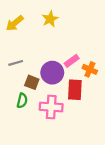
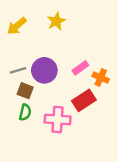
purple circle: (52, 73) -> (44, 70), moved
brown square: (32, 82) -> (25, 91), moved
red rectangle: (75, 90) -> (84, 100), turned 54

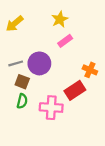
yellow star: (56, 21) -> (60, 19), moved
pink rectangle: (80, 68) -> (65, 41), moved

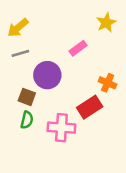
yellow star: (60, 19) -> (106, 23), moved
gray line: (16, 63) -> (20, 53), moved

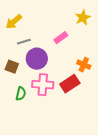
gray line: (20, 53) -> (24, 42), moved
brown square: (27, 97) -> (12, 67), moved
pink cross: (61, 128) -> (43, 85), moved

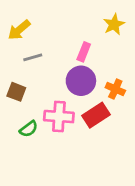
pink rectangle: (61, 38) -> (84, 52), turned -32
purple circle: (37, 59) -> (81, 81), moved
green semicircle: (21, 94) -> (29, 129), turned 40

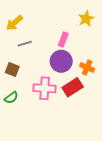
green semicircle: (29, 129) -> (11, 98), moved

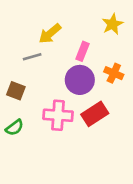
yellow arrow: (14, 23) -> (50, 34), moved
orange cross: (87, 67) -> (114, 73), moved

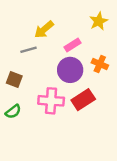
pink rectangle: (83, 51) -> (72, 45), turned 35

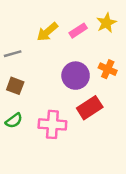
pink rectangle: (72, 45) -> (78, 31), moved
gray line: (29, 50) -> (13, 54), moved
pink cross: (51, 101) -> (52, 124), moved

